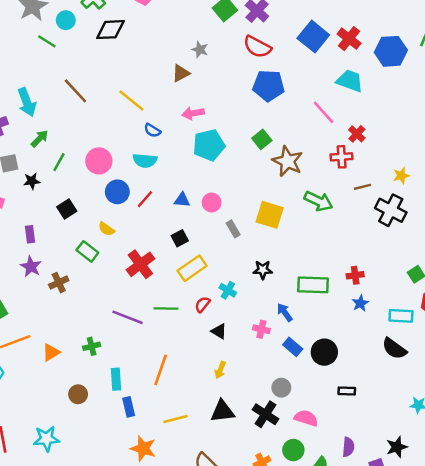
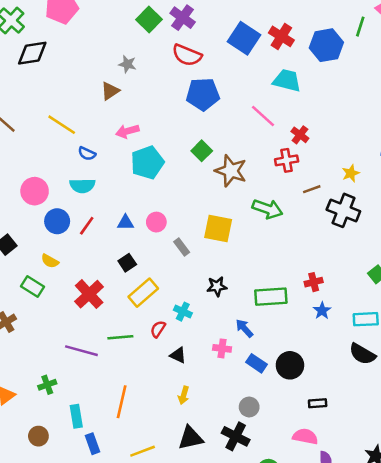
pink semicircle: (306, 418) -> (305, 437), moved

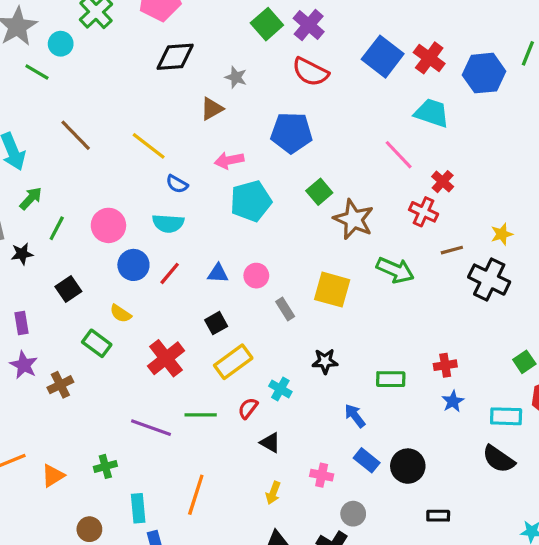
black diamond: (32, 53) -> (175, 57), moved
blue pentagon: (203, 94) -> (291, 133), moved
red cross: (287, 160) -> (424, 212), turned 30
green rectangle: (271, 297) -> (391, 379), size x0.7
pink cross: (222, 348) -> (322, 475), moved

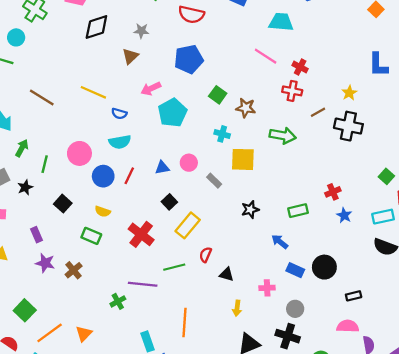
brown star: (354, 219) -> (246, 108), size x0.7
cyan cross: (280, 389) -> (222, 134), moved
green cross: (105, 466) -> (118, 301), moved

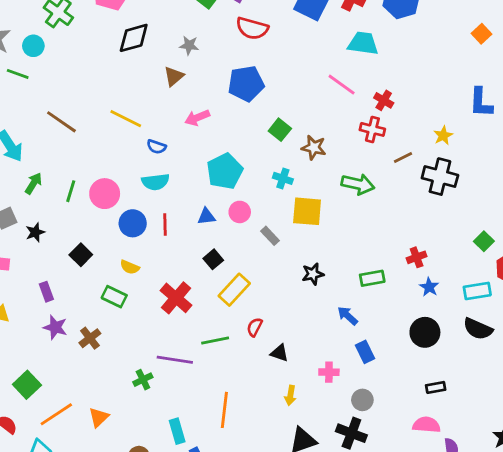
cyan pentagon: (172, 113) -> (225, 171), moved
green line: (45, 164) -> (71, 191), moved
red line: (129, 176) -> (165, 225), turned -30
black circle: (324, 267) -> (425, 332), moved
blue rectangle: (295, 270) -> (365, 352), turned 36

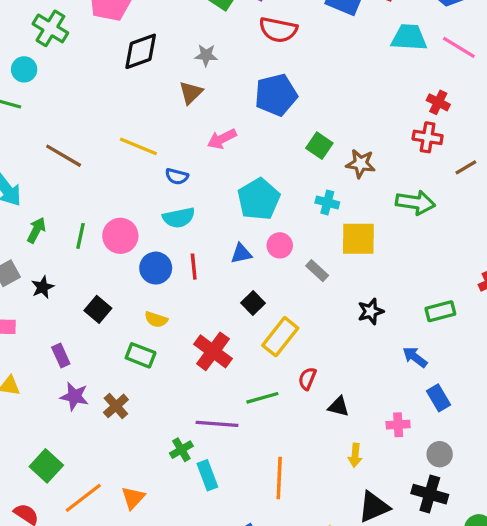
pink line: (342, 85) -> (459, 47), moved
cyan rectangle: (177, 431) -> (207, 475), moved

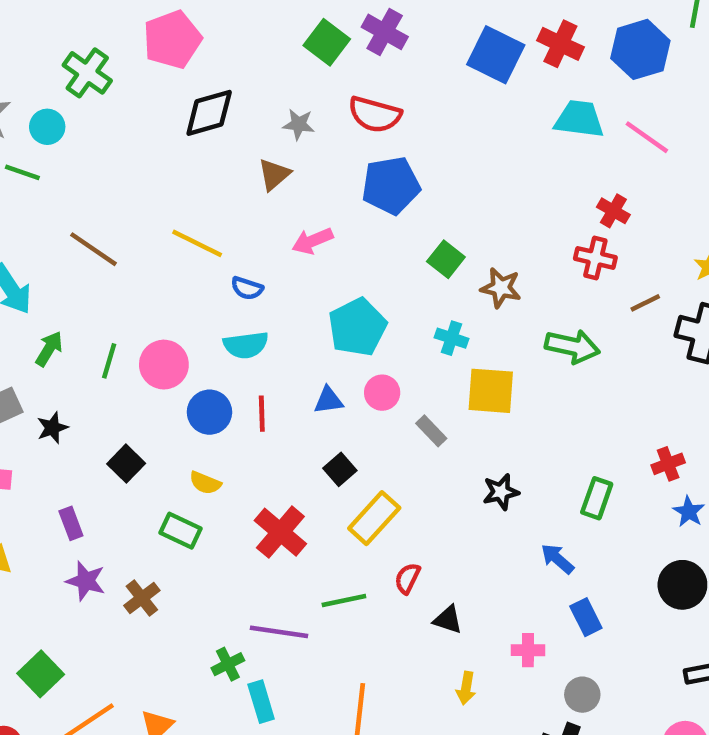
red semicircle: (278, 30) -> (375, 114), moved
green rectangle: (440, 311) -> (597, 498), turned -60

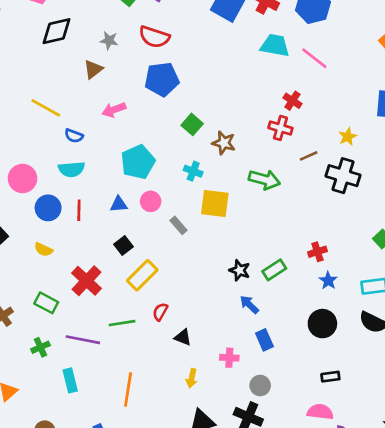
black star: (501, 492) -> (240, 270), moved, turned 30
green rectangle: (597, 498) -> (274, 270), turned 35
green rectangle: (180, 531) -> (46, 303), moved
green cross: (228, 664) -> (40, 347), moved

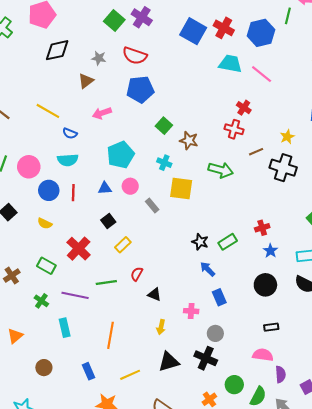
yellow rectangle: (142, 275) -> (123, 245), size x0.7
green cross: (40, 347) -> (41, 301), turned -32

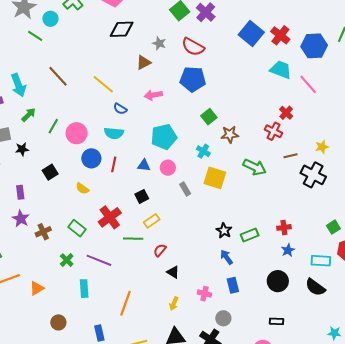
brown star: (189, 140) -> (230, 134), turned -30
green line: (106, 282) -> (133, 239), moved

